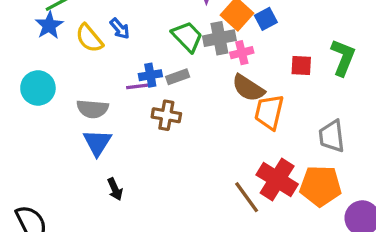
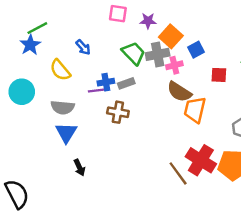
blue square: (266, 19) -> (196, 50), moved
yellow semicircle: (89, 38) -> (60, 70), moved

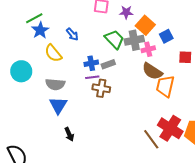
blue star: (30, 45) -> (40, 30), moved
purple line: (96, 91) -> (92, 77), moved

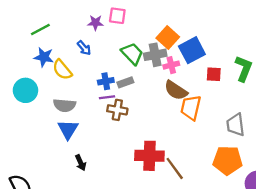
purple star: (126, 12) -> (96, 23), moved
blue star: (40, 30) -> (44, 57), moved, turned -30
blue square: (166, 36) -> (192, 50), size x1.6
red cross: (170, 128) -> (149, 156), moved, turned -30

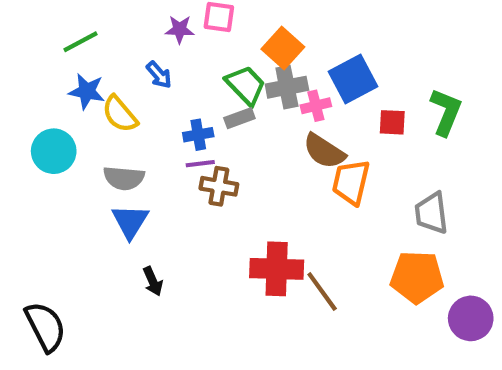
orange square: (168, 38) -> (283, 48), moved
gray rectangle: (125, 82) -> (239, 118), moved

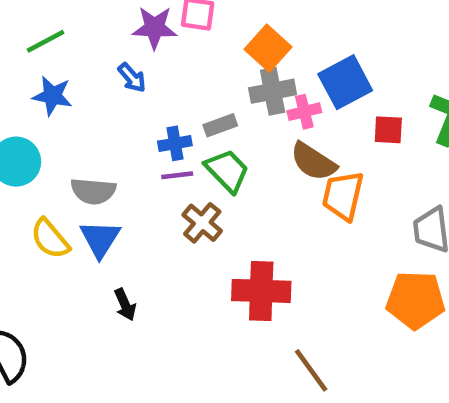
purple star: (180, 29) -> (155, 28), size x1.4
green trapezoid: (246, 85) -> (227, 171), moved
yellow semicircle: (120, 114) -> (50, 239), moved
brown cross: (219, 186) -> (202, 223), moved, turned 30
brown line: (322, 292) -> (311, 370), moved

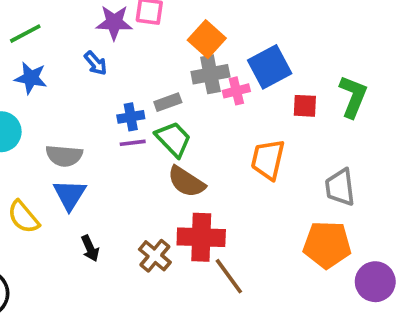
brown semicircle: (313, 162) -> (186, 182), moved
brown cross: (202, 223) -> (155, 256), moved
yellow semicircle: (50, 239) -> (23, 217), moved
brown line: (311, 370) -> (229, 276), moved

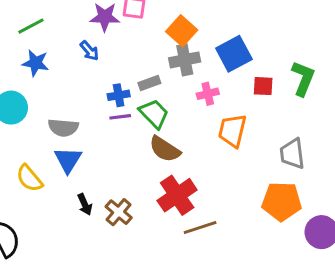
pink cross: (236, 91) -> (208, 94), moved
red cross: (201, 237) -> (177, 195), turned -36
brown cross: (155, 256) -> (119, 212), moved
brown line: (229, 276) -> (200, 228), turned -72

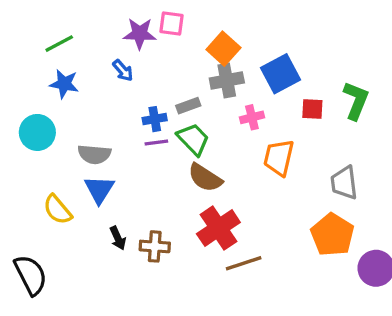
orange pentagon: (282, 201) -> (332, 235), turned 30
brown cross: (119, 212) -> (155, 246), turned -36

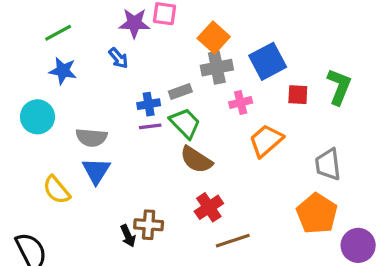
orange trapezoid: (279, 158) -> (266, 141), turned 36
red cross: (218, 228) -> (209, 207), size x0.7
black arrow: (118, 238) -> (128, 236), moved

